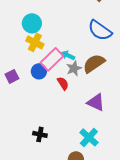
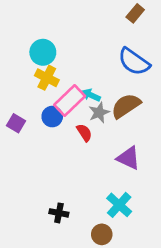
purple square: (12, 76) -> (16, 123), turned -32
black cross: (40, 134) -> (59, 213), moved

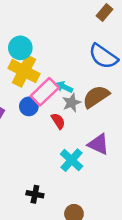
yellow cross: (47, 78) -> (24, 71), size x1.4
cyan cross: (119, 205) -> (72, 160), moved

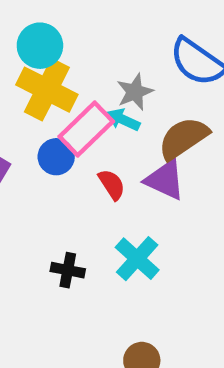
gray star: (72, 103) -> (135, 92), moved
purple triangle: (98, 144) -> (165, 180), moved
black cross: (35, 194) -> (68, 270), moved

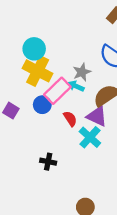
cyan cross: (137, 259) -> (90, 137), moved

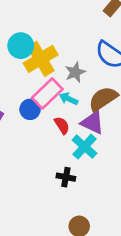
yellow cross: (38, 71) -> (41, 59), moved, turned 32
cyan arrow: (76, 86) -> (69, 99), moved
black cross: (48, 162) -> (66, 177), moved

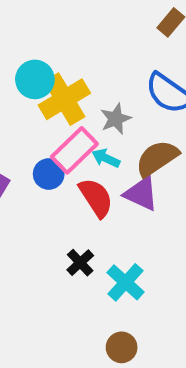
red semicircle: (62, 125) -> (96, 198), size x1.5
cyan cross: (84, 147) -> (126, 282), moved
black cross: (66, 177) -> (80, 263), moved, turned 36

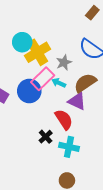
blue circle: (49, 174) -> (29, 91), size x1.5
red semicircle: (96, 198) -> (64, 119), moved
cyan cross: (126, 282) -> (69, 147), turned -30

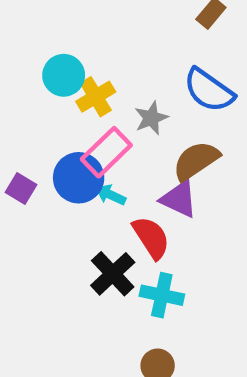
yellow cross: (37, 52) -> (96, 97), size x0.7
cyan arrow: (59, 83) -> (111, 195), moved
black cross: (46, 137) -> (113, 274), size x1.5

